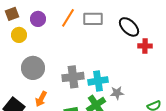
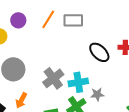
black ellipse: (129, 27) -> (99, 52), moved
gray cross: (73, 77) -> (53, 78), turned -30

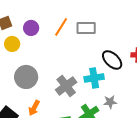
cyan cross: (78, 82) -> (94, 78), moved

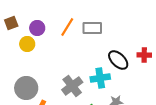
yellow circle: (12, 44) -> (27, 44), moved
gray circle: (26, 77) -> (26, 88), moved

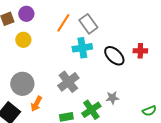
purple circle: (37, 28) -> (26, 14), moved
gray rectangle: (92, 28) -> (88, 24), turned 54
cyan cross: (100, 78) -> (82, 48), moved

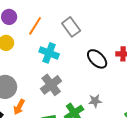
orange line: (63, 23) -> (35, 26), moved
cyan cross: (82, 48) -> (49, 53), moved, turned 30

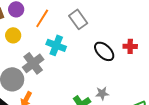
gray cross: (51, 85) -> (33, 63), moved

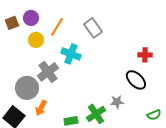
yellow circle: (13, 35) -> (36, 40), moved
black ellipse: (104, 51) -> (136, 80), moved

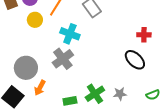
gray cross: (48, 72) -> (63, 59), moved
gray star: (117, 102) -> (120, 94), moved

